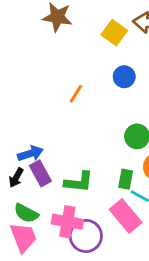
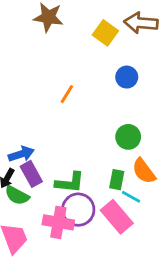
blue circle: (124, 77) -> (127, 77), moved
green semicircle: (26, 213) -> (17, 195), moved
purple circle: (86, 236) -> (78, 210), moved

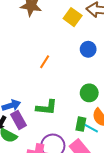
green L-shape: (70, 183) -> (47, 107), moved
cyan line: (131, 197) -> (91, 128), moved

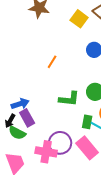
green L-shape: (47, 107) -> (69, 99), moved

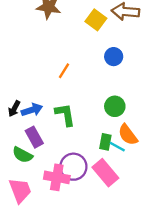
green L-shape: (69, 99) -> (65, 115), moved, turned -105
blue arrow: (20, 104) -> (32, 110), moved
black arrow: (10, 121) -> (14, 109), moved

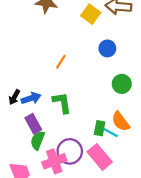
green circle: (115, 106) -> (122, 84), moved
green semicircle: (22, 155) -> (38, 140), moved, turned 84
pink cross: (57, 177) -> (54, 161), turned -30

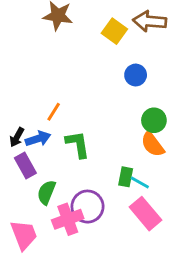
orange line: (61, 62) -> (54, 112), moved
orange semicircle: (121, 121) -> (153, 144), moved
purple rectangle: (33, 124) -> (25, 166), moved
pink rectangle: (100, 157) -> (145, 214), moved

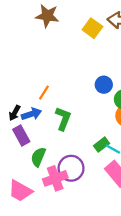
blue circle: (136, 75) -> (104, 85), moved
green L-shape: (78, 144) -> (63, 119), turned 30
green rectangle: (126, 177) -> (102, 145), turned 42
pink trapezoid: (24, 235) -> (20, 191), turned 140

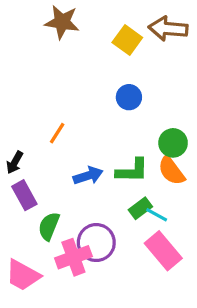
blue circle: (104, 85) -> (129, 97), moved
blue arrow: (32, 114) -> (88, 176), moved
green L-shape: (63, 119) -> (132, 171), moved, turned 70

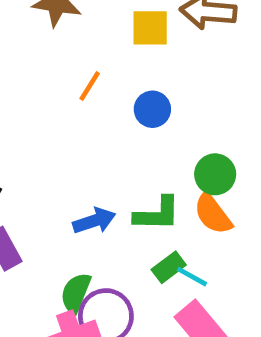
yellow square: (127, 40) -> (150, 28), turned -36
orange line: (57, 133) -> (90, 86), moved
green semicircle: (49, 226) -> (76, 293), moved

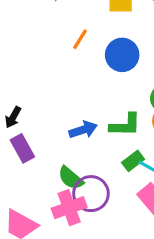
blue circle: (152, 109) -> (122, 55), size x1.4
green semicircle: (76, 293) -> (71, 178), turned -72

